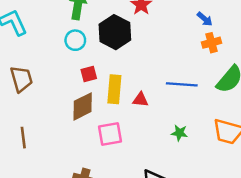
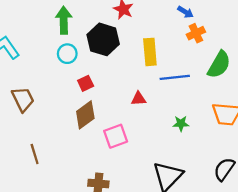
yellow rectangle: (114, 89) -> (150, 52), moved

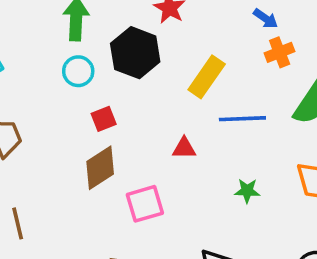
yellow rectangle: (150, 52) -> (207, 77), turned 36

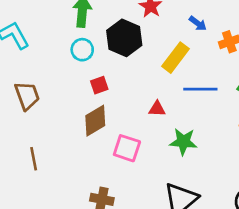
blue arrow: (266, 19) -> (198, 23), moved
green star: (247, 191) -> (183, 142), moved, size x1.5
pink square: (145, 204) -> (127, 148), turned 32

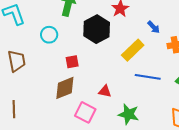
cyan circle: (82, 50) -> (49, 35), moved
red triangle: (157, 109) -> (105, 91), moved

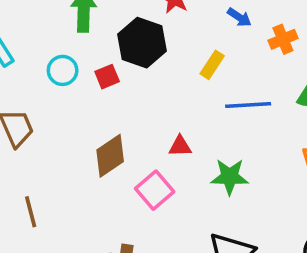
yellow rectangle: (133, 50) -> (212, 65), size x0.7
red square: (72, 62) -> (107, 77), moved
pink square: (85, 112) -> (155, 190), turned 35

